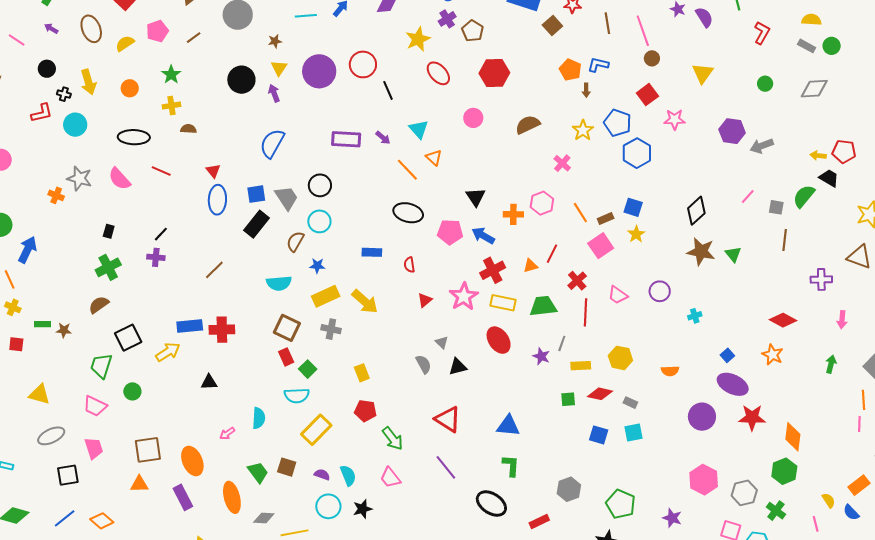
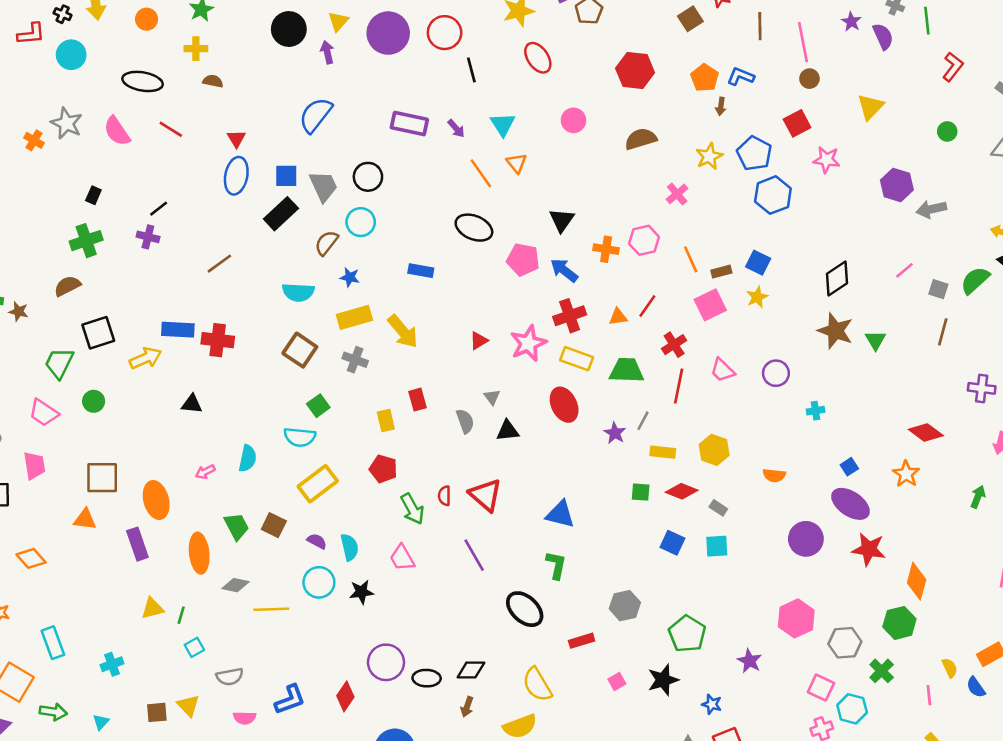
red hexagon: (494, 73) -> (635, 71), moved
red semicircle: (409, 265) -> (444, 496), moved
red rectangle: (286, 357) -> (417, 400), moved

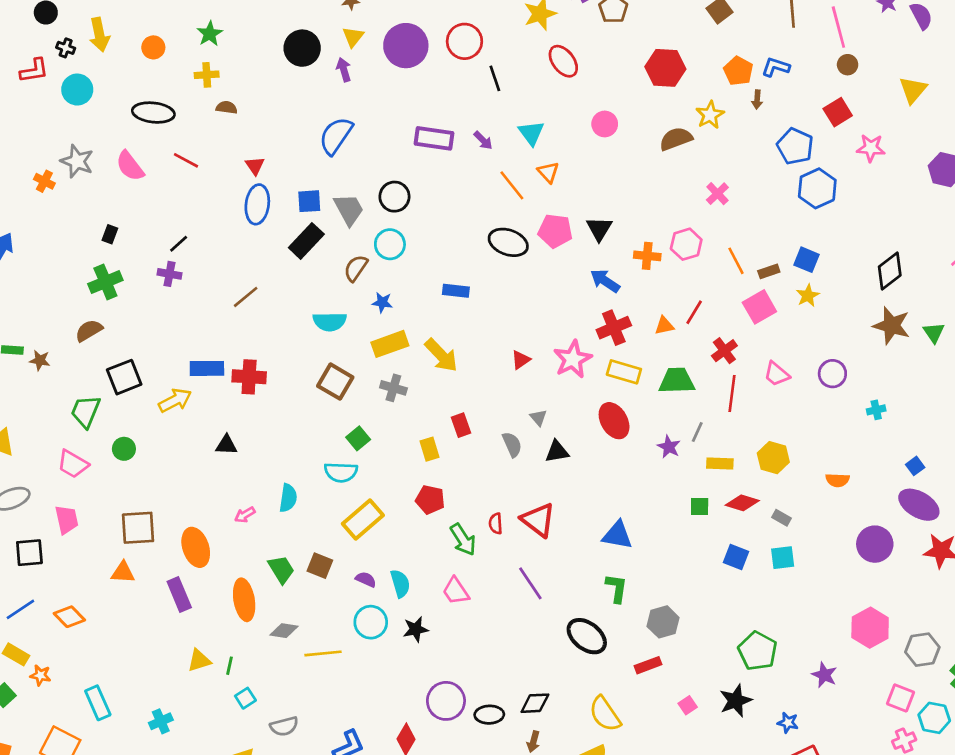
yellow star: (709, 156) -> (710, 115), moved
pink pentagon: (523, 260) -> (555, 231), moved
gray hexagon: (625, 606) -> (663, 622), moved

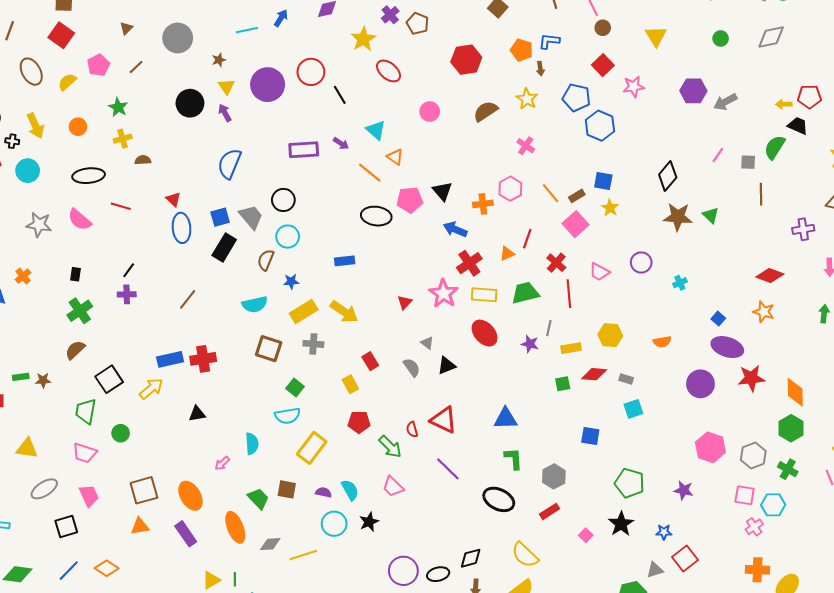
yellow star: (710, 115) -> (527, 99), moved
orange cross: (44, 181) -> (23, 276), moved, turned 35
blue square: (736, 557) -> (590, 436), moved

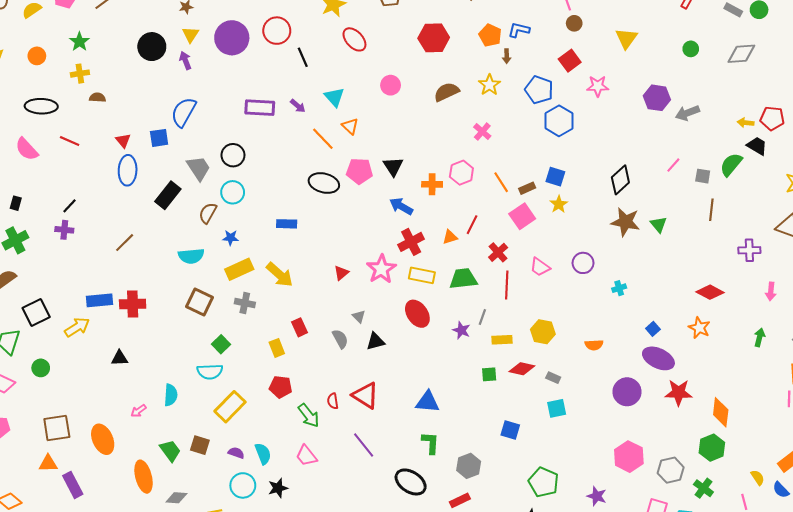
blue square: (220, 217) -> (159, 138), moved
purple rectangle: (186, 534) -> (73, 485), moved

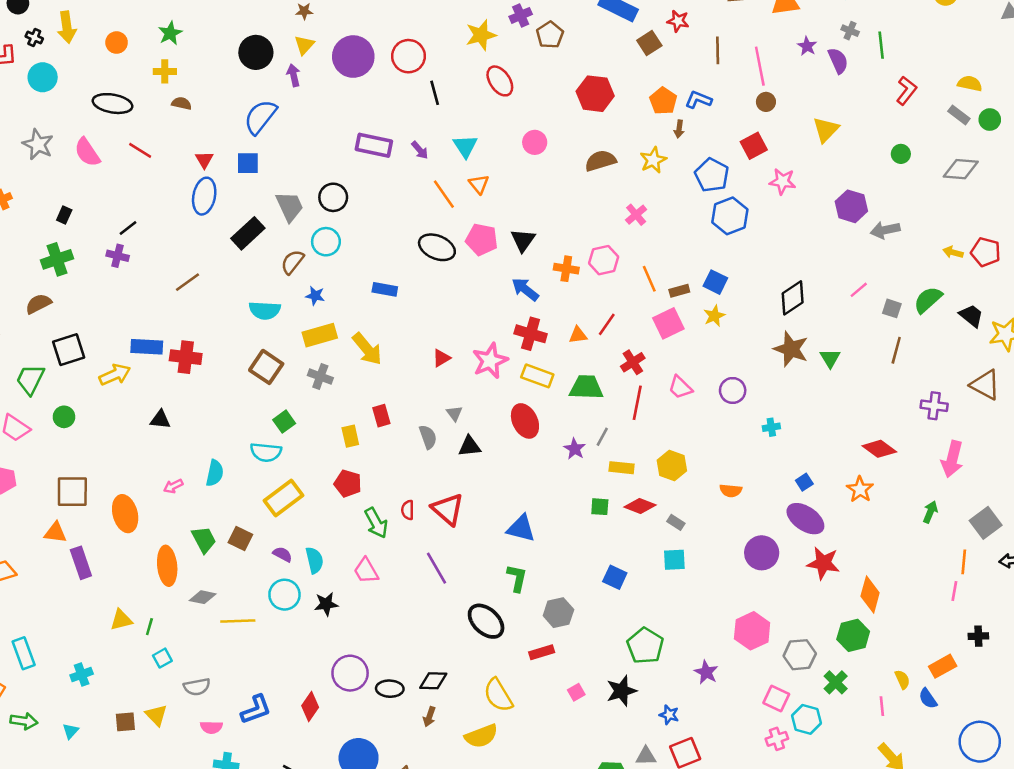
blue semicircle: (184, 112) -> (260, 117), moved
black trapezoid: (757, 146) -> (971, 316), moved
red cross: (411, 242) -> (531, 334), turned 35
pink arrow: (771, 291) -> (952, 459), size x1.6

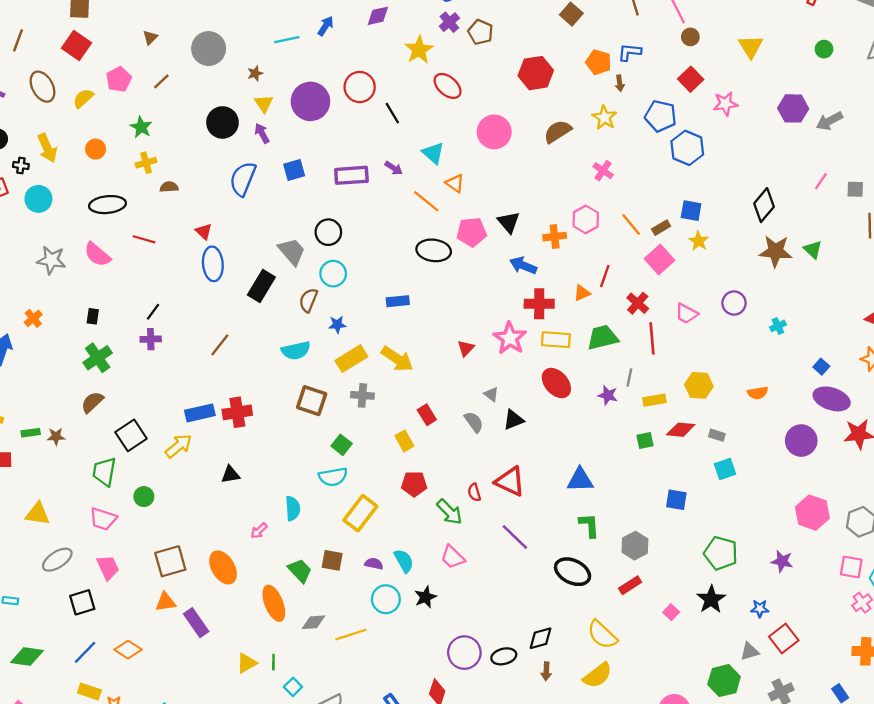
pink circle: (535, 142) -> (494, 132), size x1.5
blue square: (248, 163) -> (294, 170), moved

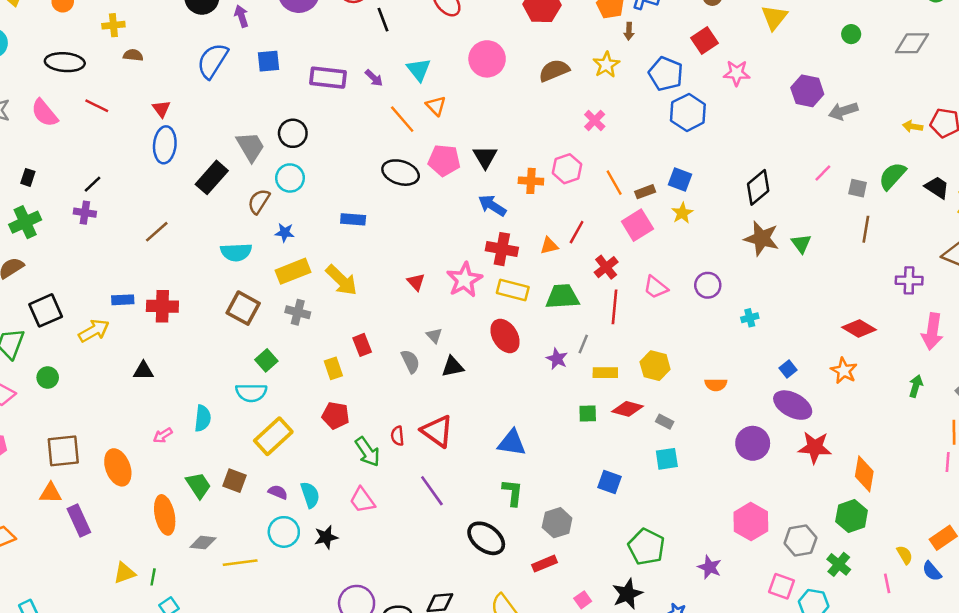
red triangle: (466, 348) -> (416, 282), turned -36
blue rectangle: (200, 413) -> (123, 300), size x0.7

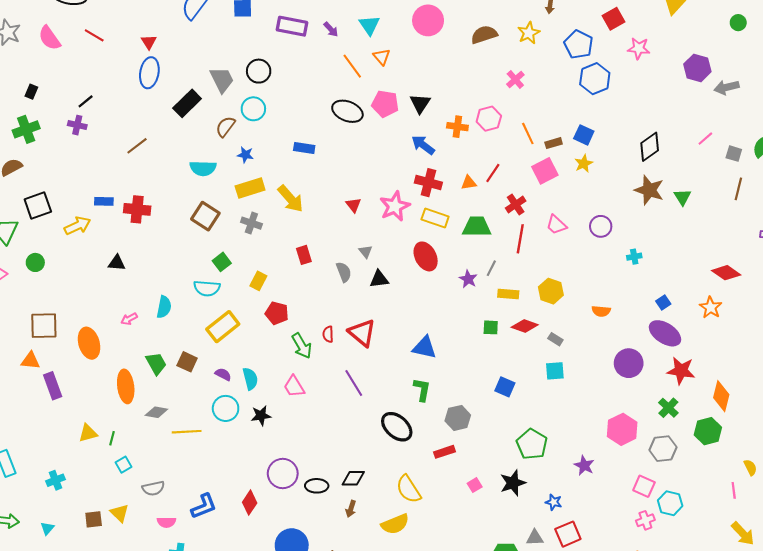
yellow rectangle: (333, 368) -> (258, 281), moved, turned 42
green cross: (839, 564) -> (668, 408), moved

